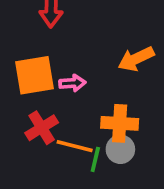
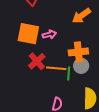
orange square: (35, 75) -> (28, 34), turned 30

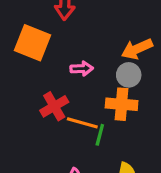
orange square: (28, 34) -> (33, 43), moved
gray circle: (81, 66) -> (129, 75), moved

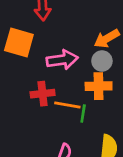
pink arrow: (82, 69) -> (62, 60), size x1.6
red cross: (54, 106) -> (43, 94), turned 30

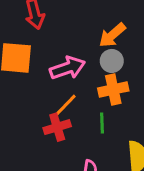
red cross: (43, 94) -> (57, 127), moved
orange line: (67, 105) -> (64, 106), moved, turned -45

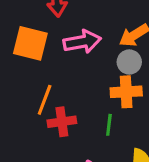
pink arrow: (67, 68) -> (82, 42), moved
orange line: (64, 106) -> (45, 100), moved, turned -32

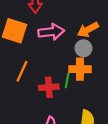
red cross: (62, 122) -> (49, 87), moved
green line: (109, 125) -> (67, 81), moved

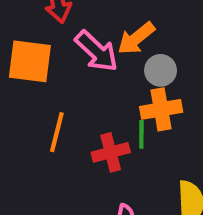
orange arrow: (88, 30) -> (136, 38), moved
pink arrow: (51, 32) -> (97, 51), turned 60

